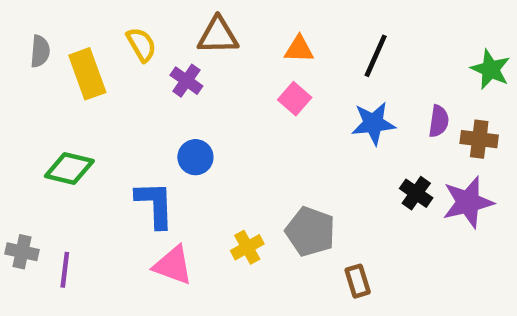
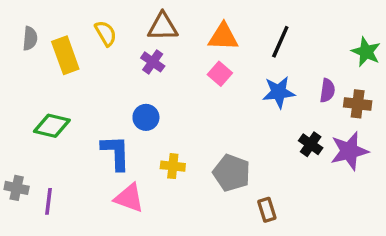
orange triangle: (299, 49) -> (223, 37), size x1.4
purple cross: (186, 81) -> (153, 62), moved
yellow cross: (247, 247) -> (173, 166), moved, turned 35

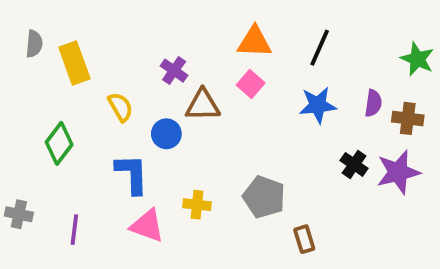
brown triangle: (163, 27) -> (203, 105), moved
yellow semicircle: (106, 33) -> (120, 107), moved
green diamond: (52, 126) -> (59, 143), turned -66
yellow cross: (173, 166) -> (197, 205), moved
purple line: (49, 201) -> (74, 230), moved

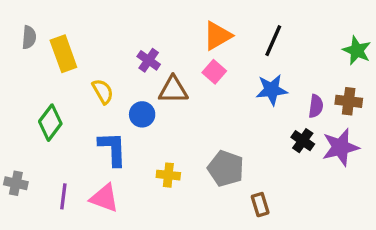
orange triangle: (254, 42) -> (218, 36), turned -32
purple semicircle: (373, 103) -> (316, 106), moved
pink triangle: (147, 226) -> (104, 198), moved

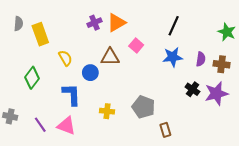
orange triangle: (218, 36) -> (116, 23), moved
purple cross: (149, 60) -> (94, 23), moved, turned 32
purple semicircle: (316, 106) -> (201, 59), moved
purple line: (63, 196) -> (40, 125), turned -42

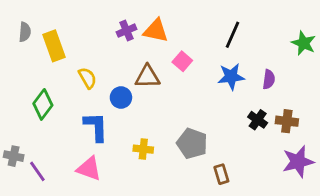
orange triangle: (116, 23) -> (156, 31), turned 42
brown cross: (222, 64) -> (287, 121), moved
purple star: (216, 93) -> (298, 162), moved
purple line: (40, 125) -> (37, 171), moved

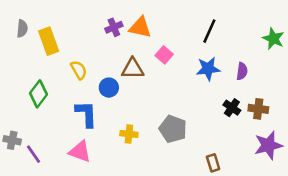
brown rectangle: (221, 174) -> (213, 163), moved

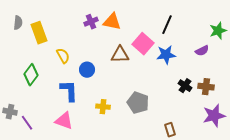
green star: (273, 39) -> (218, 31), turned 30
pink square: (164, 55) -> (143, 44), moved, size x1.5
brown triangle: (133, 69) -> (120, 55), moved
purple semicircle: (242, 71) -> (202, 51), moved, turned 56

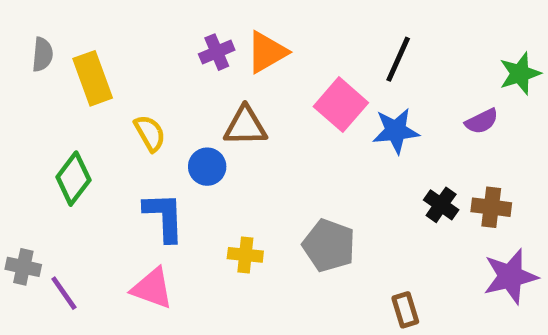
orange triangle: (112, 22) -> (267, 52), turned -42
brown triangle: (120, 55) -> (245, 126), moved

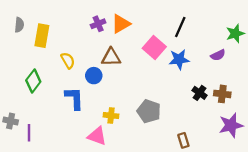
yellow rectangle: (93, 78) -> (42, 36), turned 30
pink triangle: (152, 288) -> (97, 136), moved
purple line: (64, 293) -> (29, 133), turned 35

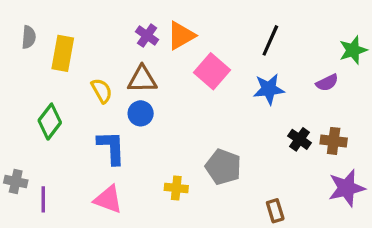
purple cross: (98, 24) -> (147, 36), turned -32
pink square: (154, 48) -> (212, 71), moved
brown triangle: (111, 57) -> (142, 79), moved
yellow cross: (111, 116) -> (176, 188), moved
pink triangle: (97, 136) -> (108, 199), moved

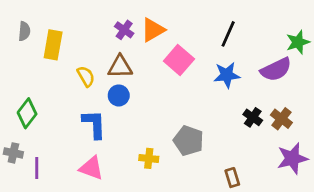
purple semicircle: (327, 83) -> (276, 70), size x1.6
green diamond: (50, 122) -> (27, 113), moved
brown cross: (334, 141) -> (281, 119), turned 30

